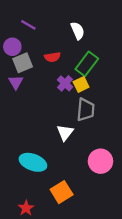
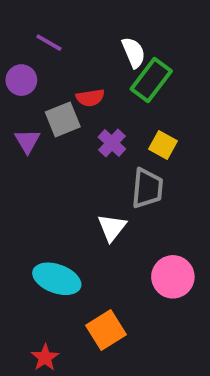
gray square: (23, 63) -> (63, 119), moved
green rectangle: (87, 64) -> (151, 80), moved
yellow square: (81, 84) -> (163, 145), moved, turned -35

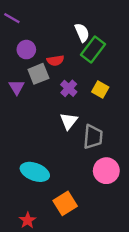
purple line: (49, 43) -> (12, 18), moved
purple circle: (21, 80) -> (26, 50), moved
gray trapezoid: (147, 188) -> (93, 137), moved
white triangle: (112, 228) -> (69, 121), moved

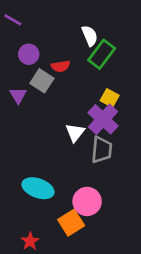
gray square: (38, 74) -> (42, 81), turned -35
purple cross: (69, 88) -> (103, 119), moved, size x1.6
pink circle: (106, 171) -> (87, 201), moved

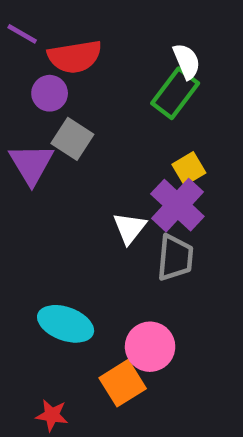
white semicircle: (90, 36) -> (187, 61), moved
red semicircle: (61, 66) -> (75, 57), moved, size x1.6
purple triangle: (18, 95) -> (31, 164), size x1.5
yellow square: (110, 98) -> (189, 169), turned 30
red star: (30, 241) -> (52, 415), turned -30

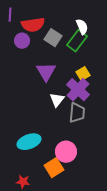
purple line: (22, 34) -> (10, 15), turned 64
gray square: (72, 139) -> (53, 38), moved
purple triangle: (31, 164) -> (46, 72), moved
cyan ellipse: (66, 324) -> (29, 142), turned -40

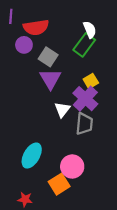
gray square: (53, 38) -> (48, 57), moved
cyan ellipse: (29, 142) -> (32, 156), turned -40

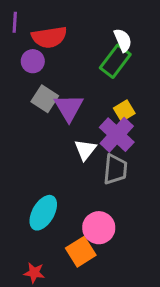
gray square: (48, 57) -> (45, 99), moved

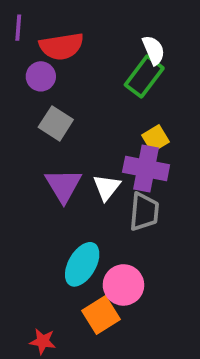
purple triangle: (69, 108) -> (63, 185), moved
purple cross: (117, 135) -> (146, 168), turned -32
cyan ellipse: (43, 213) -> (82, 264), moved

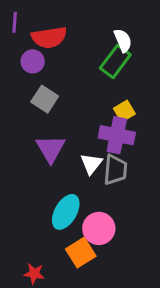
white triangle: (107, 187) -> (91, 164), moved

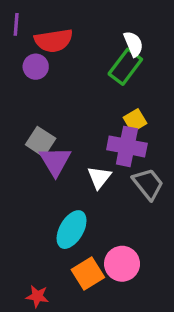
gray square: (45, 99) -> (41, 142), moved
gray trapezoid: (115, 170) -> (148, 184), moved, turned -44
pink circle: (99, 228) -> (122, 264), moved

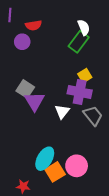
red semicircle: (54, 41) -> (33, 25), size x0.7
cyan ellipse: (72, 230) -> (45, 159), moved

